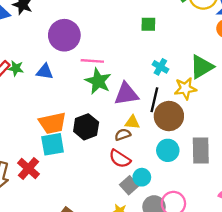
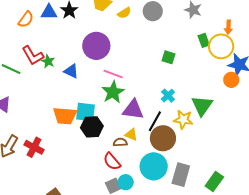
green triangle: (202, 67) -> (202, 106), turned -40
cyan square: (53, 144) -> (86, 112), moved
cyan circle: (168, 150) -> (154, 166), size x1.4
red cross: (28, 169) -> (34, 147), turned -30

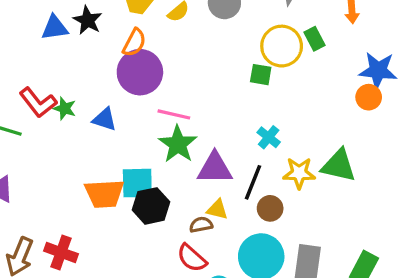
orange semicircle: (26, 19) -> (134, 43), moved
yellow circle: (221, 46) -> (282, 46), moved
green triangle: (202, 106) -> (339, 166), moved, turned -45
brown circle: (163, 138) -> (270, 208), size x0.6

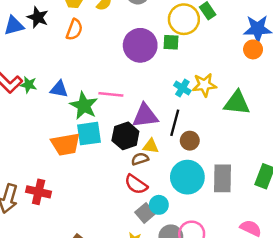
purple circle: (140, 72) -> (140, 45), moved
pink line: (174, 114) -> (111, 94), moved
green star: (178, 144) -> (84, 106), moved
yellow star: (299, 173) -> (204, 85), moved
black hexagon: (151, 206) -> (125, 136), moved

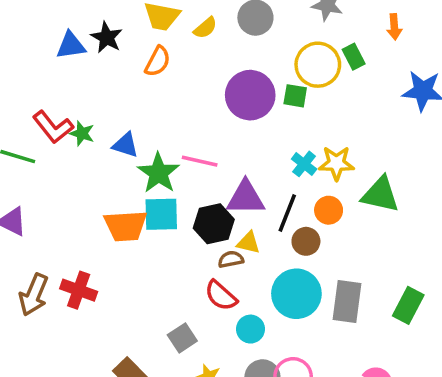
orange circle: (253, 49) -> (329, 210), moved
gray square: (145, 213) -> (182, 338), moved

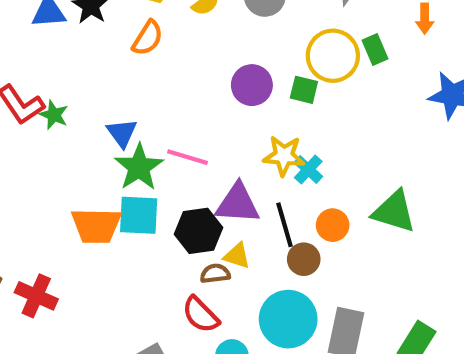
purple circle: (250, 95) -> (252, 85), size x0.7
blue triangle: (125, 145) -> (122, 133), moved, turned 32
yellow star: (336, 163) -> (284, 156), moved
black line: (287, 213) -> (285, 225), turned -42

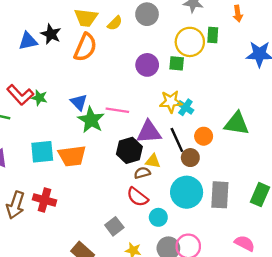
orange semicircle: (148, 38) -> (85, 47), size x1.4
green rectangle: (375, 50) -> (213, 35), turned 35
cyan square: (139, 215) -> (42, 152), moved

